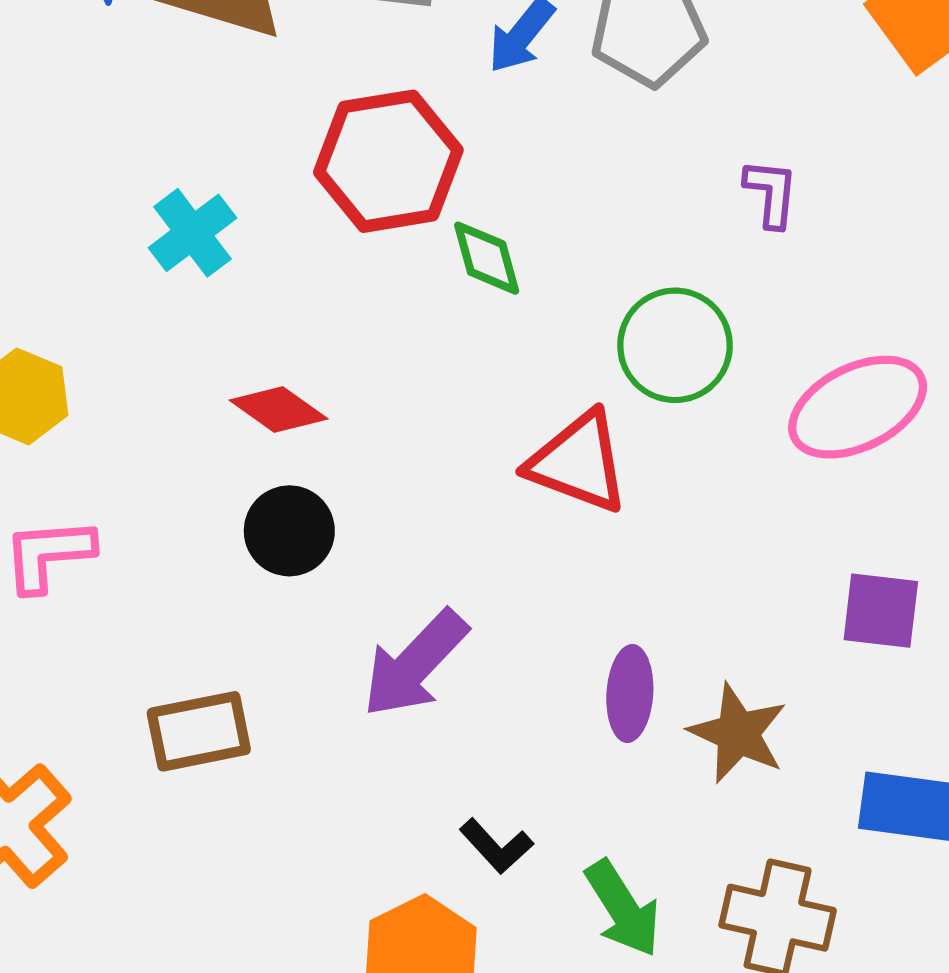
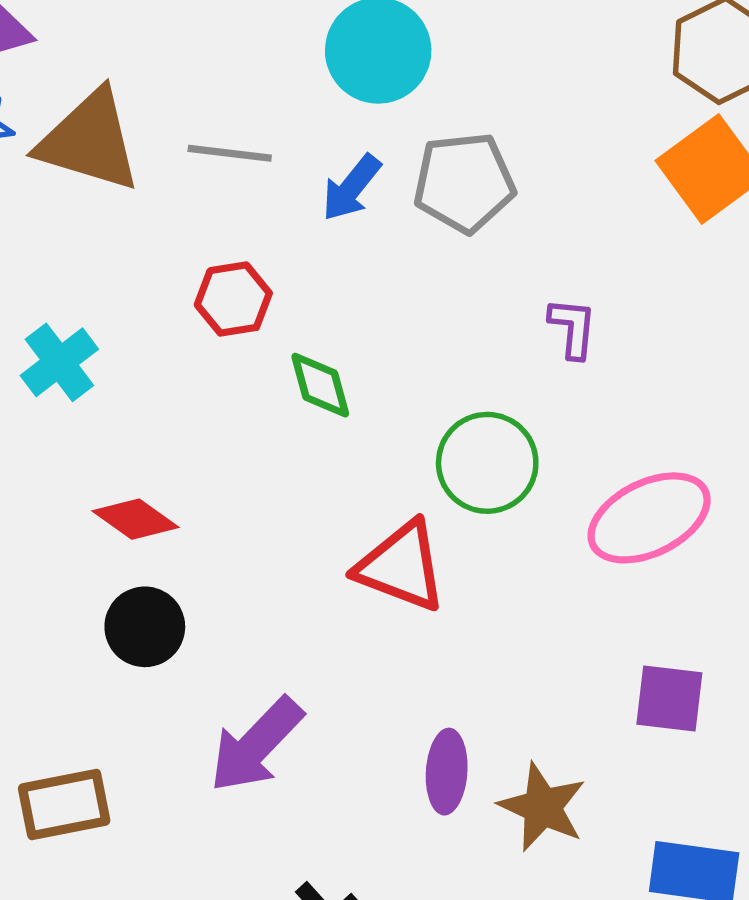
red hexagon: (388, 161) -> (233, 299), size x0.6

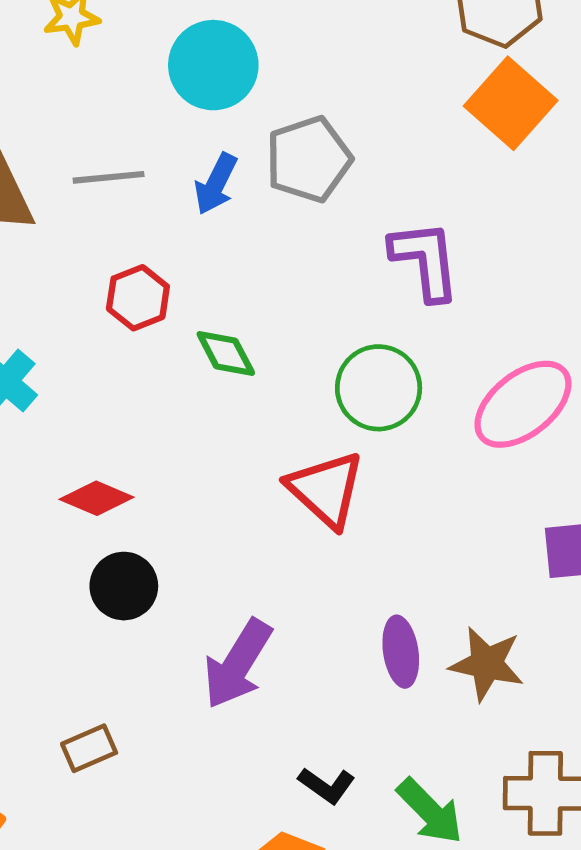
purple L-shape: (573, 328) -> (425, 260), size x1.6
red triangle: (401, 566) -> (326, 489), turned 34
brown rectangle: (64, 805) -> (89, 748), size x0.7

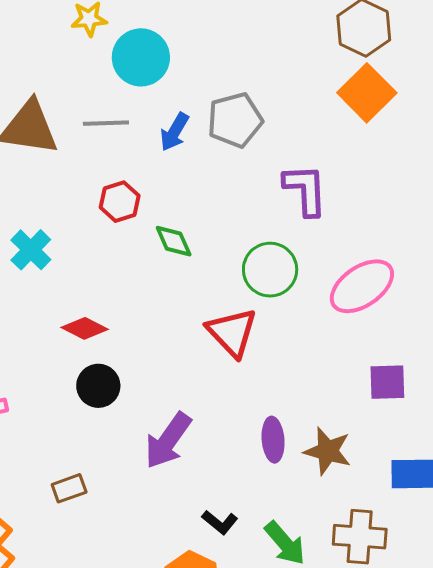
cyan circle: (213, 65) -> (141, 57), moved

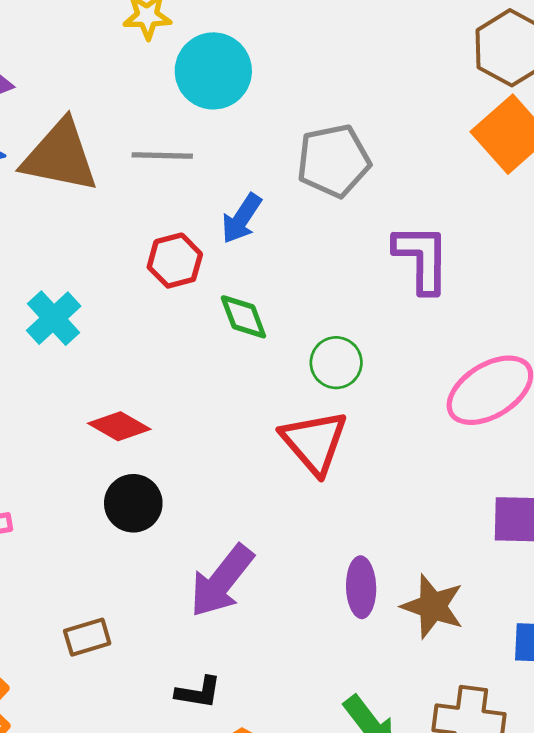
blue arrow: (174, 132) -> (242, 219), moved
green circle: (270, 270) -> (336, 363), moved, size x0.7
black L-shape: (220, 522) -> (198, 692), moved, turned -33

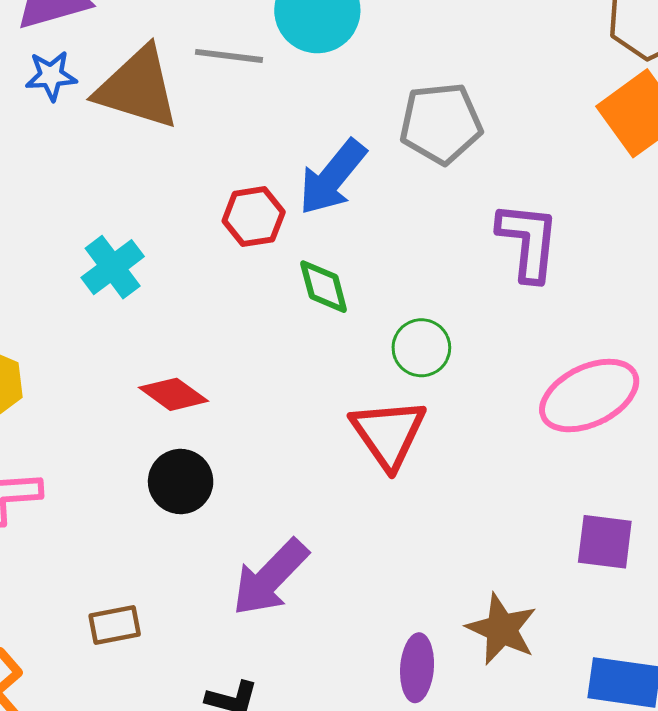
gray line: (162, 156) -> (229, 56), moved
blue arrow: (242, 219) -> (332, 177), size x1.4
purple ellipse: (361, 587) -> (417, 668), moved

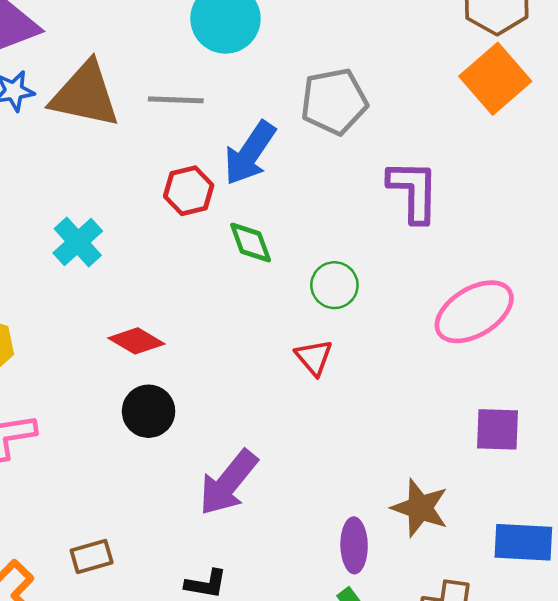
gray line: (229, 56) -> (176, 100), moved
red triangle: (388, 434) -> (314, 357), size x0.6
brown rectangle: (115, 625) -> (92, 556), moved

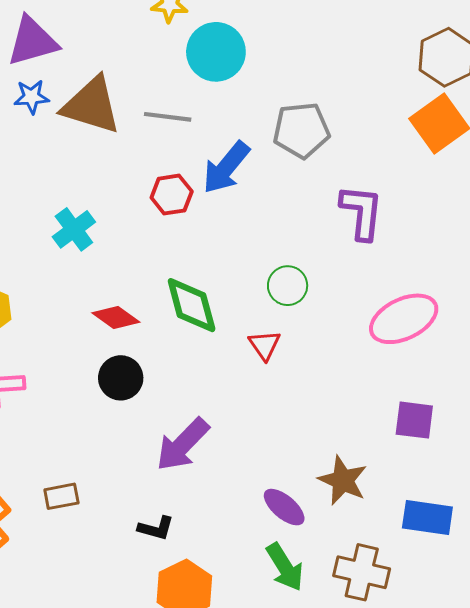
green diamond: (251, 243) -> (192, 305), moved, size x1.5
purple ellipse: (354, 545) -> (284, 507), turned -54

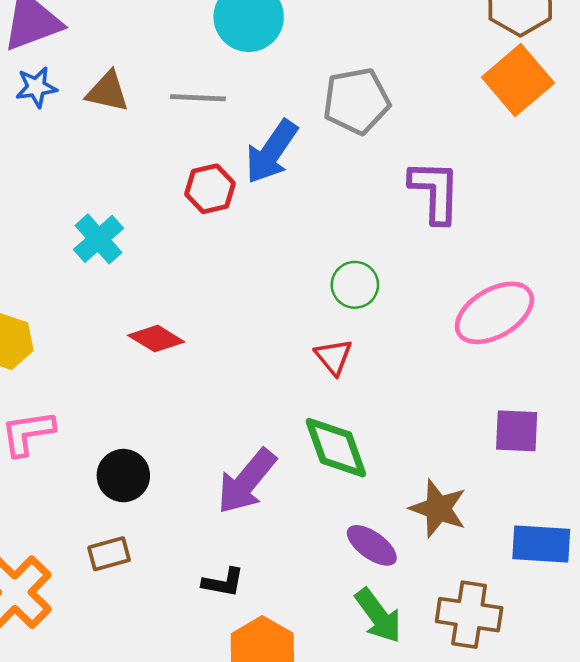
brown triangle: (91, 105) -> (107, 92), size x0.6
green diamond: (192, 305) -> (336, 448), moved
black circle: (121, 378) -> (123, 476), moved

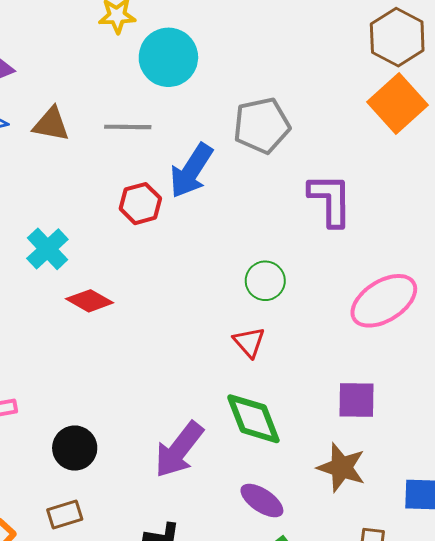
red diamond: (156, 339) -> (90, 301), moved
purple square: (517, 431) -> (357, 400), moved
purple ellipse: (372, 545) -> (262, 501), moved

